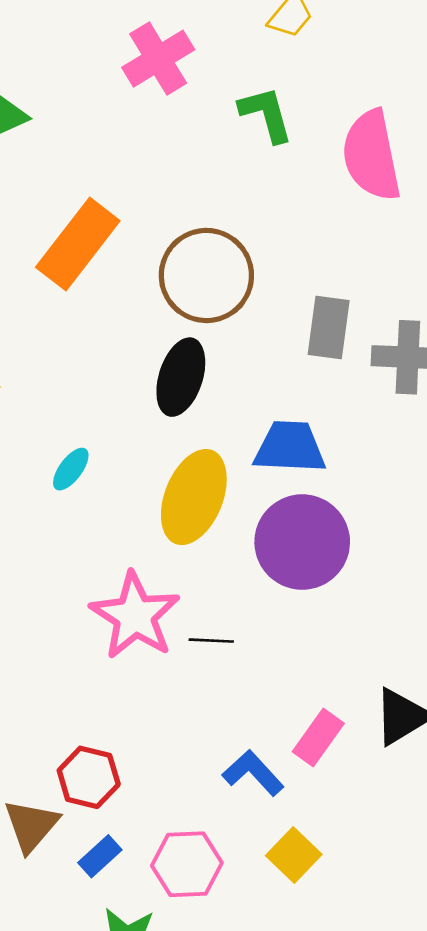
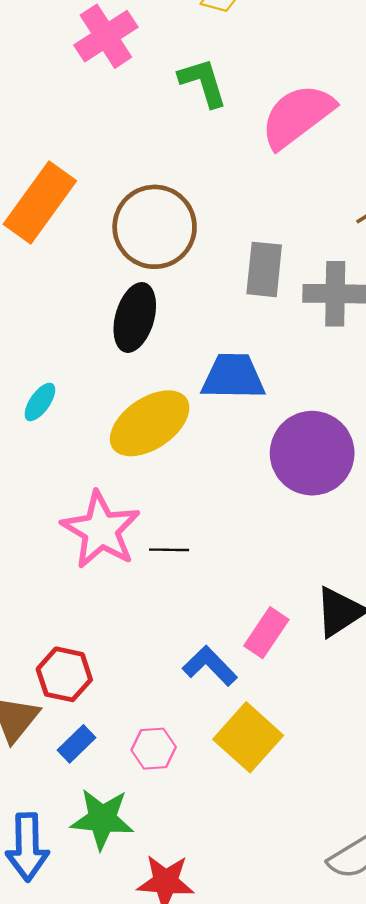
pink semicircle: (371, 155) -> (297, 116), turned 66
yellow ellipse: (194, 497) -> (150, 423), turned 36
purple circle: (302, 542) -> (312, 453), moved
yellow square: (294, 855) -> (248, 737), size x1.4
pink hexagon: (187, 864) -> (154, 749), size x0.7

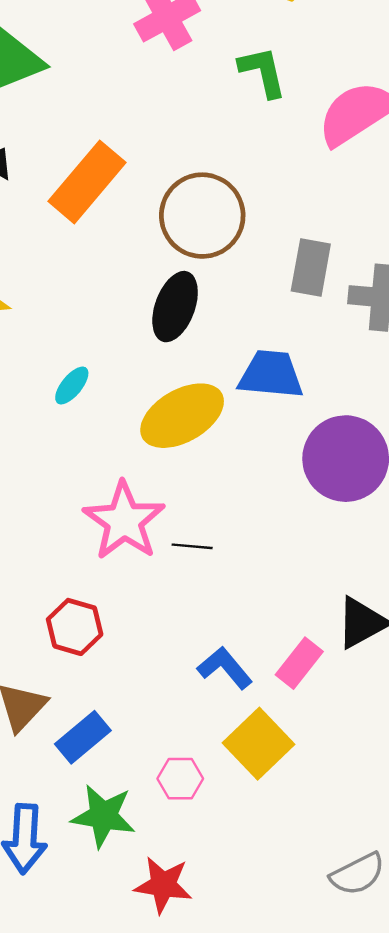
pink rectangle: (266, 633) -> (299, 663), moved
red hexagon: (64, 674) -> (75, 627), moved
blue rectangle: (76, 744) -> (83, 737), size x1.4
pink hexagon: (154, 749) -> (180, 779), moved

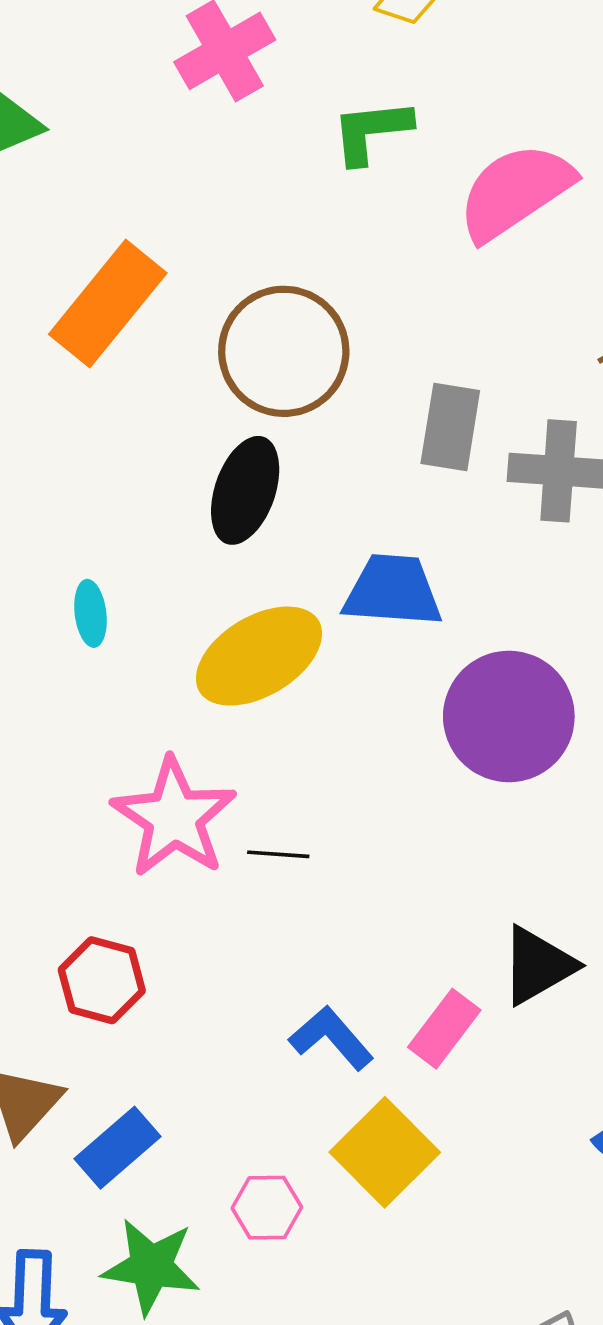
green L-shape: (263, 72) -> (371, 131), turned -82
cyan ellipse: (72, 386) -> (90, 613), turned -45

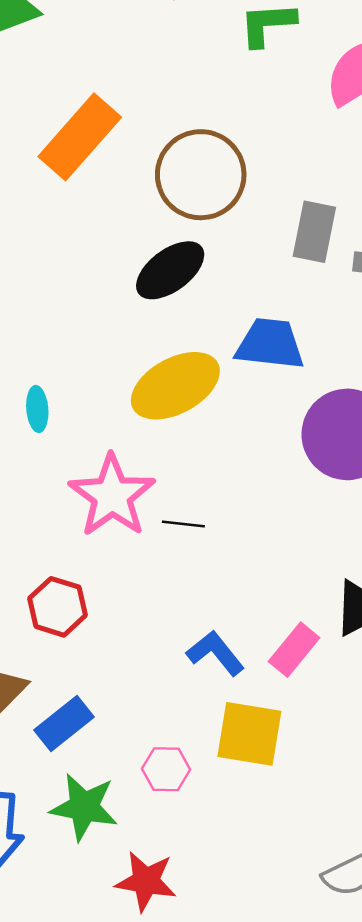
black ellipse: (245, 490) -> (170, 270), turned 32
cyan ellipse: (90, 613) -> (37, 409), moved
yellow square: (385, 1152) -> (249, 734), turned -38

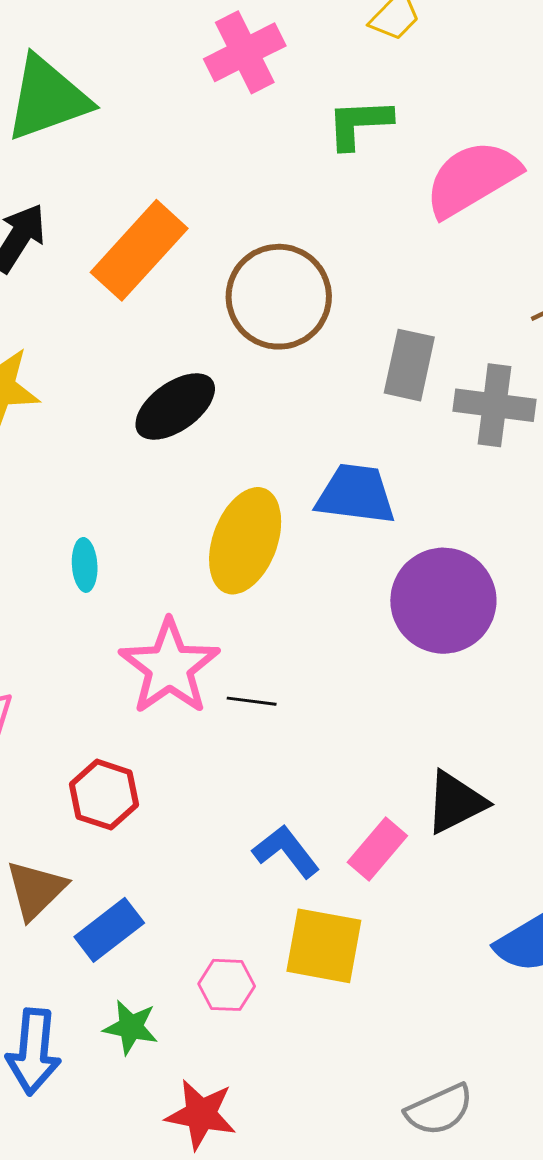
black ellipse: (170, 270) -> (175, 407), moved
yellow ellipse: (175, 386) -> (245, 541), turned -42
green star: (84, 807) -> (131, 1027), size x0.7

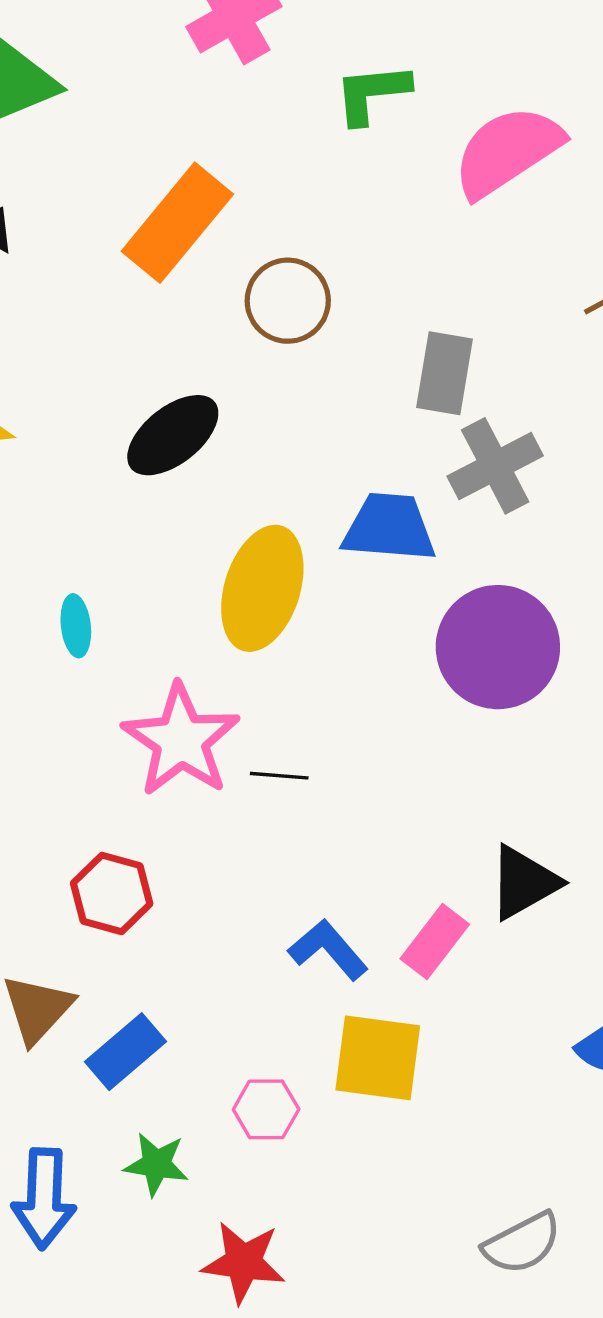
orange rectangle: (139, 250) -> (177, 223), moved
brown circle: (279, 297) -> (288, 301), size x0.7
gray cross: (494, 405) -> (495, 466), moved, turned -32

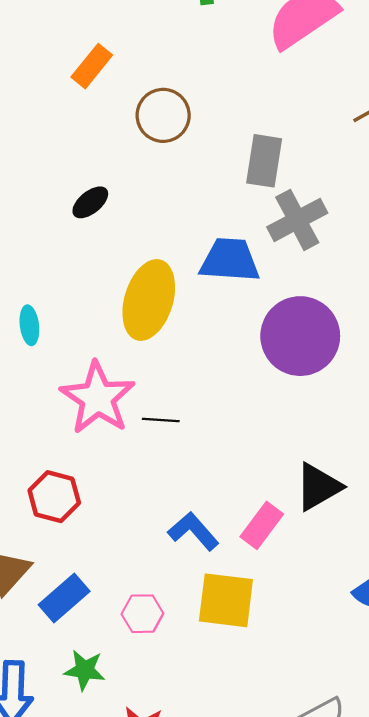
orange rectangle: (177, 223) -> (92, 66), size x0.6
black ellipse: (173, 435) -> (90, 202), size x0.6
pink hexagon: (266, 1109) -> (142, 614), moved

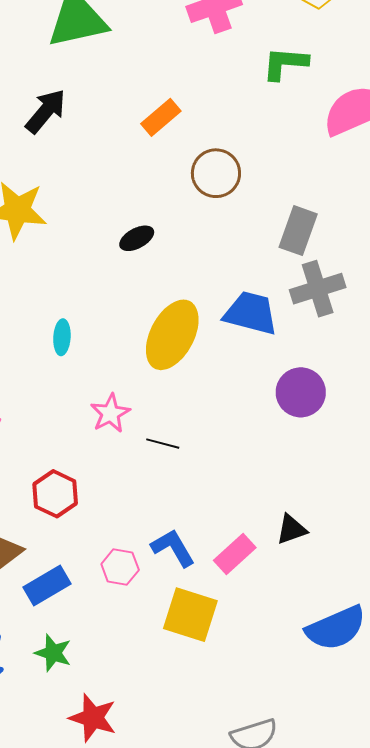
purple circle: (300, 336) -> (301, 392), size x0.7
pink star: (98, 398) -> (110, 413), size x0.6
black triangle: (318, 487) -> (292, 529), size x0.7
pink hexagon: (142, 614) -> (120, 567), moved

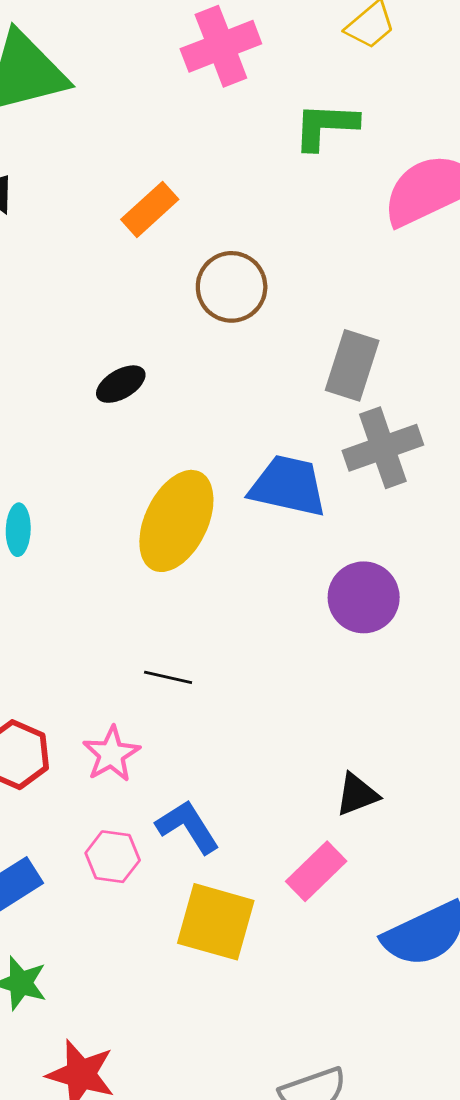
pink star: (110, 413) -> (111, 754), moved
pink rectangle: (235, 554) -> (316, 871), moved

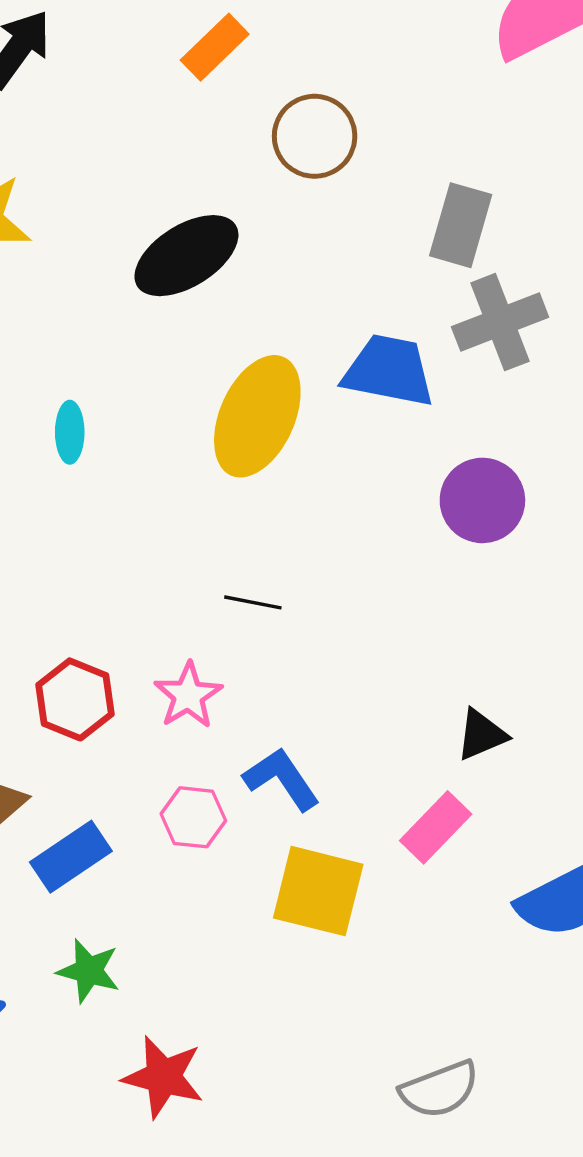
black ellipse: (121, 384) -> (186, 256), size x1.8

